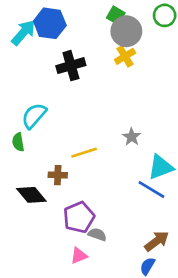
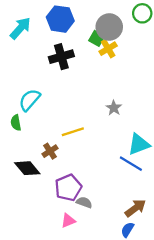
green square: (116, 15) -> (97, 38), moved
blue hexagon: (50, 23) -> (60, 19), moved
gray star: (132, 137) -> (114, 108), moved
brown cross: (58, 175) -> (50, 151), turned -35

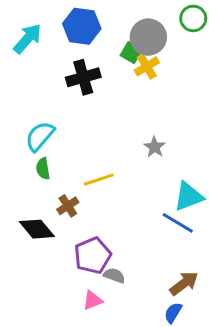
green semicircle: (16, 123) -> (43, 169), moved

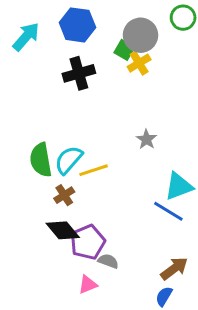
cyan semicircle: (40, 136) -> (69, 160), moved
green semicircle: (43, 169) -> (41, 160), size x1.6
black diamond: (37, 229) -> (63, 230), moved

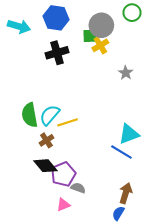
cyan arrow: (26, 37) -> (19, 26), turned 65
green square: (124, 50) -> (90, 36), turned -32
gray star: (146, 139) -> (126, 73), moved
brown arrow: (174, 268) -> (126, 193), turned -36

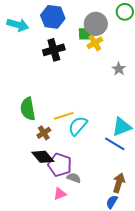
cyan semicircle: (50, 115) -> (78, 126), moved
purple pentagon: (63, 174) -> (60, 165), turned -30

